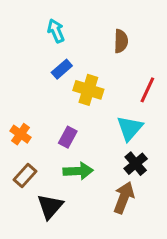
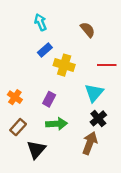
brown semicircle: (121, 41) -> (88, 30), turned -42
red line: (147, 90) -> (107, 65), turned 66

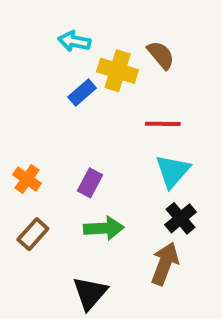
cyan arrow: (41, 22) -> (74, 41), turned -56
yellow cross: (64, 65) -> (118, 71), moved
red line: (107, 65) -> (163, 124), moved
black triangle: (36, 150) -> (90, 293), moved

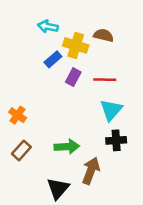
brown semicircle: (161, 55) -> (104, 35), turned -36
purple rectangle: (90, 183) -> (73, 77), moved
black cross: (180, 218) -> (116, 140), turned 36
brown arrow: (165, 264) -> (91, 171), moved

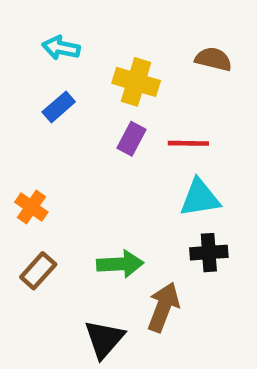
cyan arrow: (48, 26) -> (61, 48), moved
brown semicircle: (104, 35) -> (213, 59), moved
blue rectangle: (53, 59) -> (59, 107), moved
cyan triangle: (111, 110) -> (200, 198), turned 40

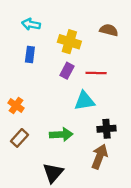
blue rectangle: (59, 107) -> (30, 54), turned -42
cyan triangle: (200, 198) -> (84, 101), moved
brown arrow: (163, 307) -> (100, 157), moved

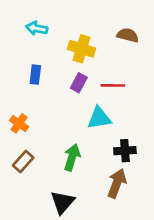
blue rectangle: (30, 54) -> (35, 75), moved
green arrow: (61, 135) -> (72, 157), turned -70

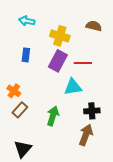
purple rectangle: (79, 83) -> (58, 61), size x1.5
brown rectangle: (23, 162) -> (20, 110), moved
black triangle: (62, 202) -> (23, 149), moved

